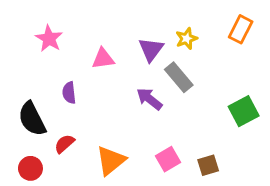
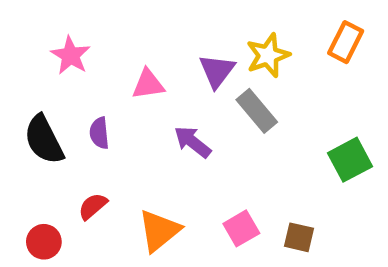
yellow star: (186, 39) -> (268, 55), size x1.4
purple arrow: (149, 99) -> (193, 142), moved
black semicircle: (32, 119) -> (44, 140), moved
brown square: (208, 165) -> (299, 237), turned 30

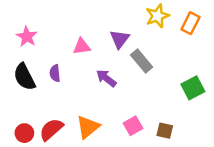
pink star: (70, 55) -> (27, 37), moved
yellow star: (268, 55) -> (157, 16), moved
red semicircle: (93, 206) -> (51, 129), moved, size x1.5

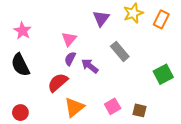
purple triangle: (120, 39) -> (101, 18), moved
pink triangle: (82, 46) -> (69, 39), turned -42
purple semicircle: (55, 73) -> (70, 59), moved, turned 32
red semicircle: (51, 129) -> (58, 82), moved

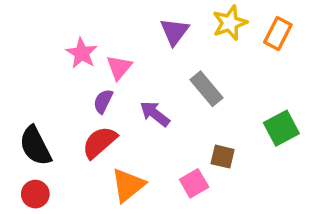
pink star: (23, 31) -> (82, 53), moved
purple semicircle: (70, 59) -> (103, 101), moved
black semicircle: (20, 65) -> (35, 146), moved
brown square: (140, 110) -> (223, 157), moved

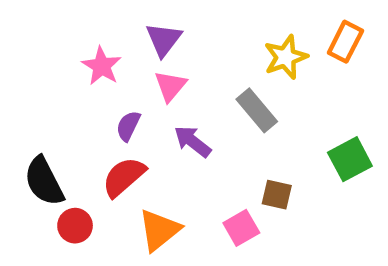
yellow star: (230, 23) -> (286, 57), moved
purple triangle: (174, 32) -> (164, 39), moved
pink triangle: (119, 67) -> (170, 86), moved
red circle: (35, 194) -> (75, 226), moved

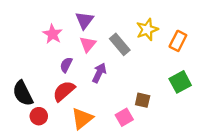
orange rectangle: (345, 42) -> (178, 41), moved
gray rectangle: (257, 110) -> (120, 44), moved
purple arrow: (193, 141) -> (99, 73), turned 78

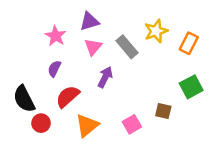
purple triangle: (84, 20) -> (89, 21), turned 36
purple semicircle: (66, 65) -> (54, 69), moved
brown square: (143, 100) -> (163, 111), moved

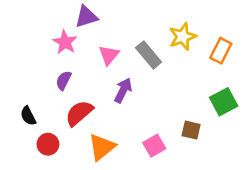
purple triangle: (89, 21) -> (86, 17), moved
black semicircle: (24, 99) -> (28, 116), size x0.6

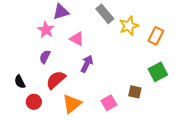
pink triangle: (109, 55) -> (77, 39), turned -42
gray rectangle: (149, 55) -> (105, 14), moved

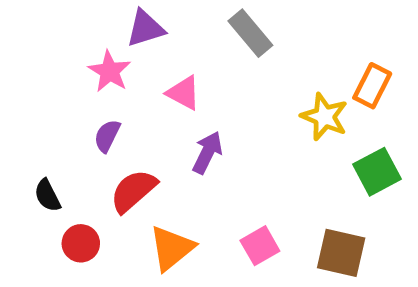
yellow star: (129, 26) -> (324, 117), moved, turned -30
brown square: (135, 92) -> (341, 253), moved, size x1.5

